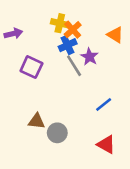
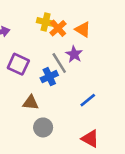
orange triangle: (115, 35) -> (83, 29), moved
blue cross: (68, 45) -> (49, 77), moved
brown triangle: (37, 121) -> (31, 103), moved

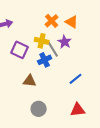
yellow cross: (46, 22) -> (42, 41), moved
gray circle: (43, 127) -> (39, 109), moved
red triangle: (90, 139) -> (78, 110), turned -35

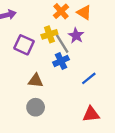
yellow cross: (42, 41) -> (49, 34), turned -32
blue cross: (45, 60) -> (61, 61), moved
gray circle: (39, 109) -> (36, 107), moved

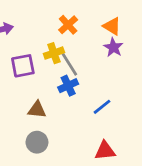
orange triangle: (84, 12) -> (112, 26), moved
purple star: (76, 36) -> (113, 47), moved
purple square: (24, 45) -> (23, 66), turned -36

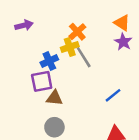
orange cross: (68, 25) -> (77, 32), moved
purple square: (23, 66) -> (42, 81), moved
blue cross: (68, 86) -> (49, 61), moved

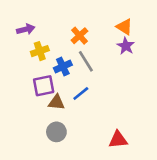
yellow cross: (70, 47) -> (40, 51), moved
blue cross: (49, 61) -> (63, 66), moved
blue line: (113, 95) -> (81, 93), moved

